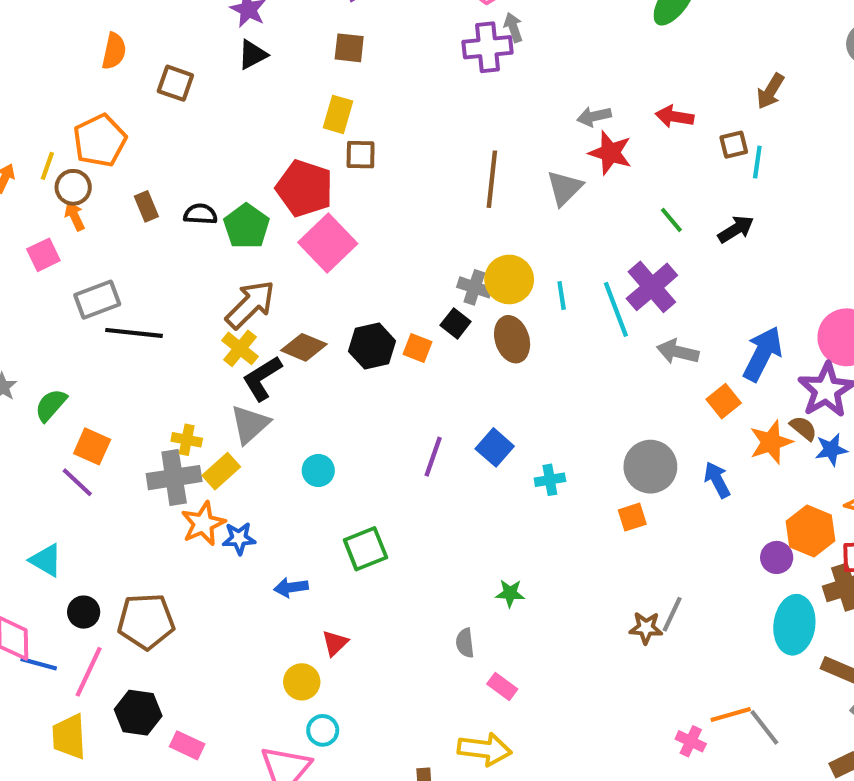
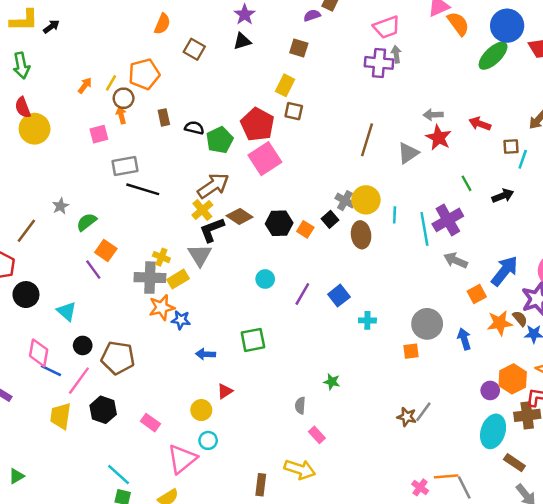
gray triangle: (250, 424) -> (200, 255), turned -30
cyan circle: (318, 470) -> (265, 279), moved
pink rectangle: (187, 745) -> (150, 423), moved

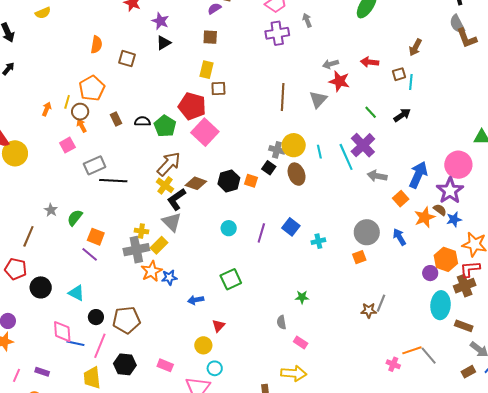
gray arrow: (396, 54) -> (307, 20), moved

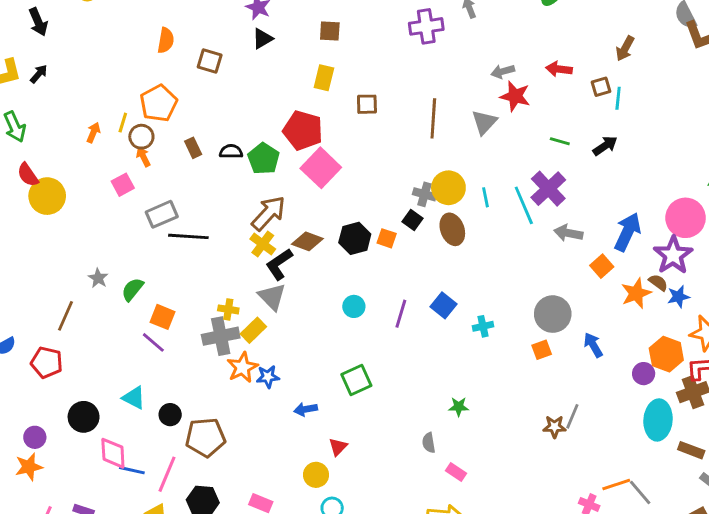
brown square: (218, 88) -> (367, 104), moved
green line: (371, 112) -> (560, 141), turned -32
blue arrow: (399, 237) -> (593, 345), moved
black circle: (41, 287) -> (84, 417), moved
black circle: (96, 317) -> (170, 415), moved

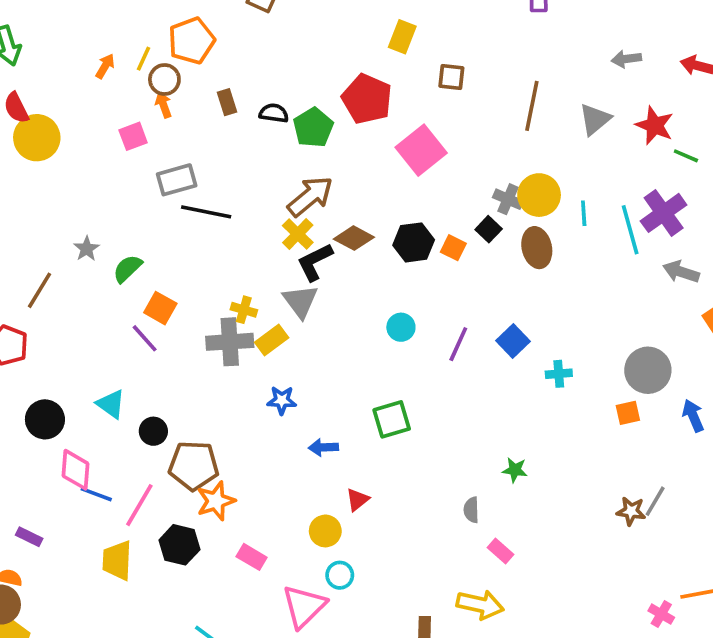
red star: (515, 96) -> (654, 125), moved
pink square: (321, 168) -> (421, 150), moved
orange star: (242, 367) -> (216, 501), moved

